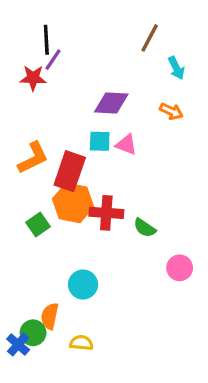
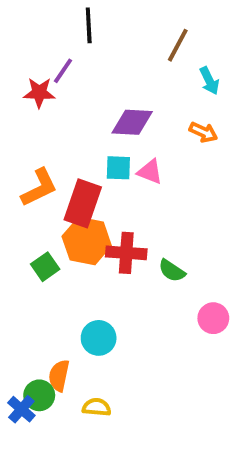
black line: (46, 40) -> (89, 25), moved

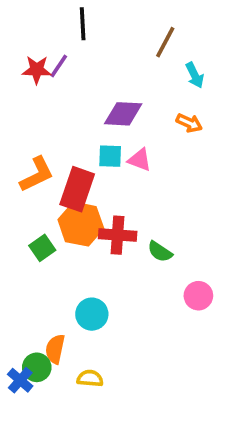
red star: (39, 93) -> (37, 70), moved

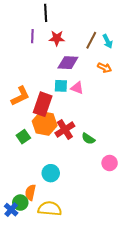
brown line: (165, 42) -> (91, 40), moved
purple line: (59, 66) -> (32, 36), turned -32
red star: (37, 70) -> (57, 38), moved
red cross: (118, 235) -> (65, 130), turned -36
yellow semicircle: (90, 378) -> (50, 209), size x1.6

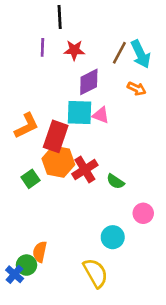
cyan arrow: (108, 41) -> (141, 54), size x1.5
purple diamond: (68, 63) -> (89, 82), turned -30
cyan square: (61, 86) -> (80, 112), size x1.5
cyan circle: (51, 173) -> (113, 237), moved
yellow semicircle: (50, 209) -> (95, 273), moved, turned 55

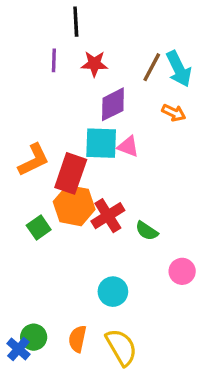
cyan circle: (113, 237) -> (113, 292), moved
orange semicircle: (40, 252) -> (77, 339), moved

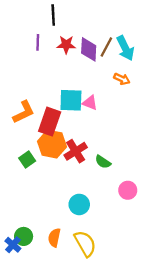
purple diamond: (113, 104) -> (89, 49), moved, turned -60

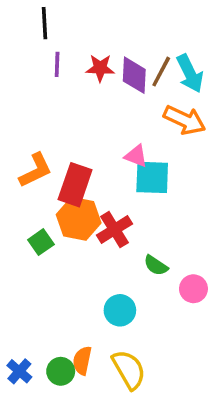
black line: (53, 15) -> (45, 23), moved
orange arrow: (122, 79) -> (185, 120), size x1.6
cyan square: (71, 100) -> (152, 177), moved
green semicircle: (103, 162) -> (156, 265), moved
green circle: (24, 236) -> (61, 371), moved

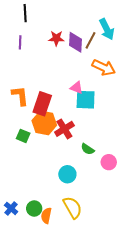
purple line: (57, 64) -> (20, 42), moved
cyan arrow: (190, 73) -> (107, 29), moved
orange L-shape: (36, 170) -> (20, 96), turned -70
green square: (41, 242) -> (23, 136), turned -32
orange semicircle: (82, 361) -> (46, 216), moved

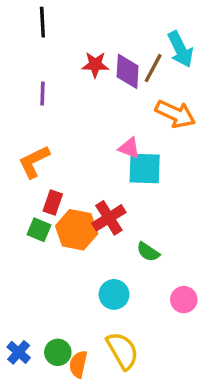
purple line: (20, 42) -> (42, 94), moved
orange L-shape: (20, 96) -> (34, 162), turned -110
red rectangle: (42, 104) -> (53, 203), moved, size x0.6
orange hexagon: (44, 123) -> (77, 230), moved
pink circle: (109, 162) -> (184, 300), moved

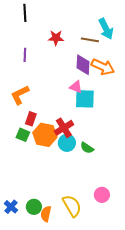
brown line: (153, 68) -> (90, 40), turned 72
purple diamond: (128, 71) -> (83, 65), moved
cyan circle: (114, 294) -> (67, 143), moved
pink circle: (184, 300) -> (102, 195), moved

